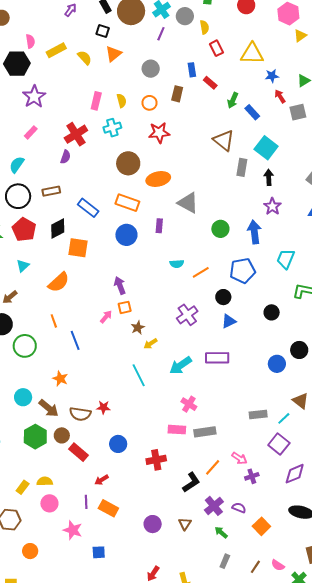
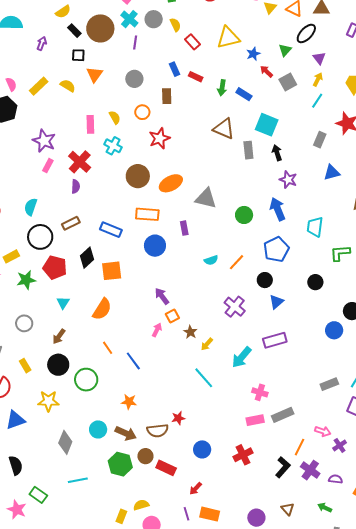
purple star: (34, 97) -> (44, 141), moved
cyan cross: (112, 128) -> (113, 146), turned -30
pink rectangle: (31, 132) -> (48, 166), moved
purple cross: (214, 506) -> (310, 470), moved

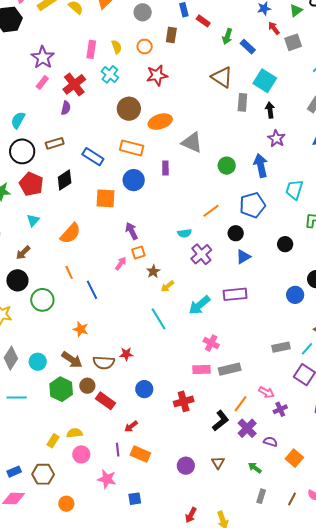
cyan semicircle: (211, 260) -> (185, 233), moved
orange square: (112, 271) -> (106, 198), moved
cyan circle: (98, 429) -> (38, 362), moved

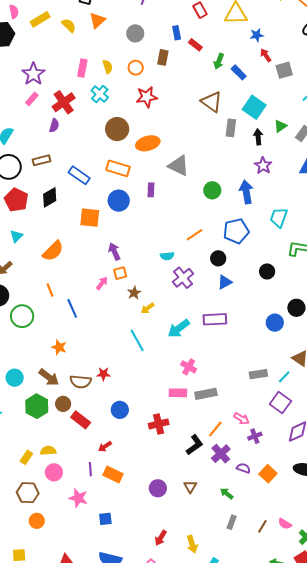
green triangle: (296, 10) -> (280, 126), moved
orange square: (294, 458) -> (268, 474), moved
brown hexagon: (43, 474) -> (28, 493), moved

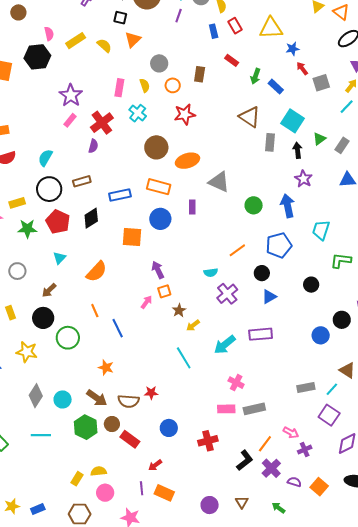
gray circle: (135, 33) -> (159, 63), moved
blue rectangle: (177, 33) -> (214, 31), moved
blue rectangle: (79, 175) -> (120, 195), turned -45

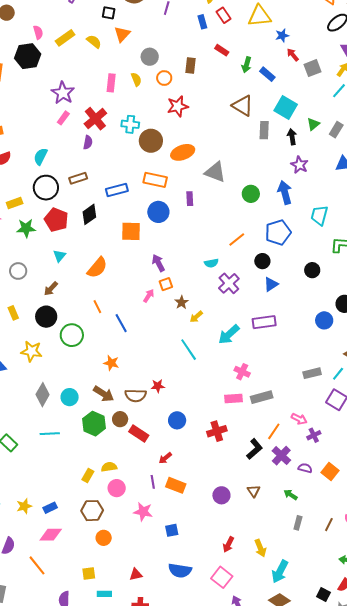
cyan cross: (138, 113) -> (130, 124), moved, turned -30

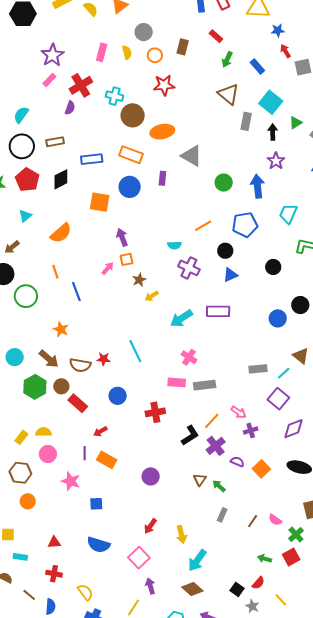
green arrow: (247, 65) -> (227, 59), moved
purple cross: (229, 283) -> (189, 268), turned -30
cyan line: (189, 350) -> (135, 351), moved
brown triangle: (254, 491) -> (200, 480), moved

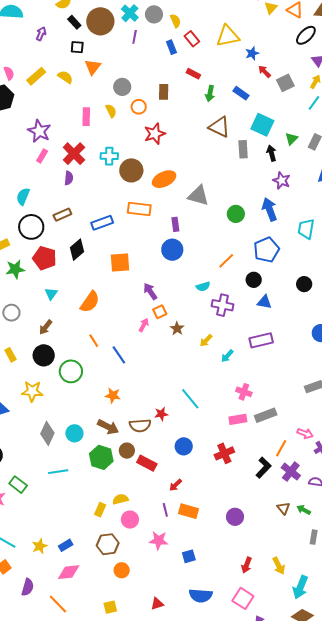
blue circle: (130, 187) -> (172, 250), moved
blue triangle: (230, 275) -> (264, 302), turned 49
yellow arrow: (152, 296) -> (206, 340), moved
cyan arrow: (181, 318) -> (227, 356), size x0.6

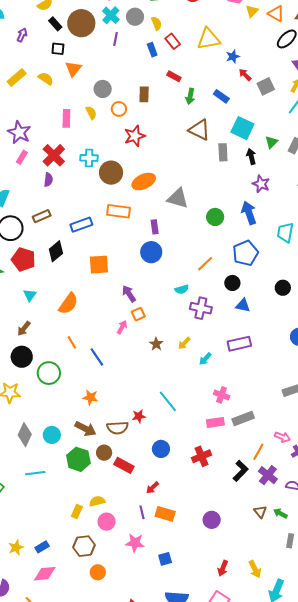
brown star: (177, 329) -> (156, 344), moved

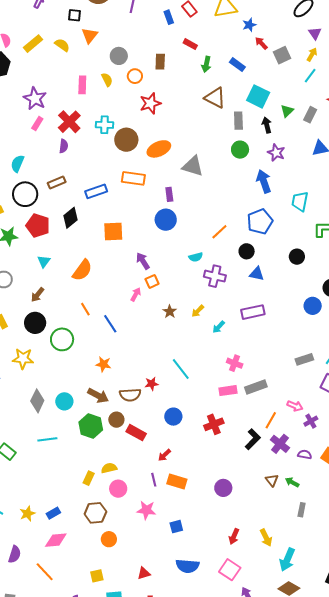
green circle: (215, 217) -> (240, 150), moved

